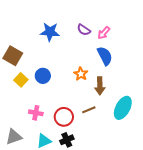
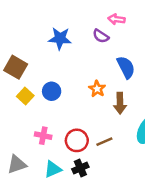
pink arrow: (104, 33) -> (116, 19), moved, turned 56
brown line: (89, 110) -> (104, 142), moved

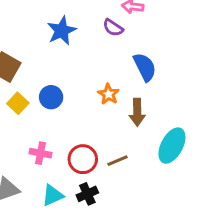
blue star: (60, 38) -> (62, 31), turned -30

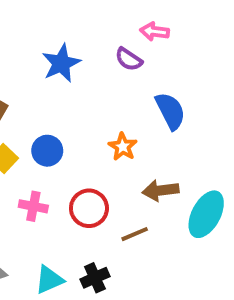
brown arrow: (137, 112) -> (160, 190), moved, turned 84
pink cross: (40, 153) -> (33, 206), moved
red circle: (83, 159) -> (89, 208), moved

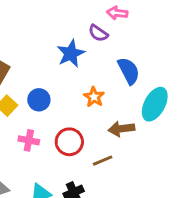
blue star: (61, 63) -> (71, 53), moved
cyan ellipse: (206, 214) -> (155, 104), moved

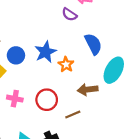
blue star: (71, 53) -> (46, 52), moved
blue circle: (39, 100) -> (16, 55), moved

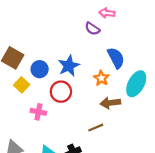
orange star: (66, 64) -> (101, 78), moved
red circle: (47, 100) -> (61, 92), moved

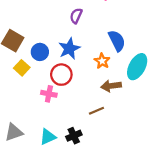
purple semicircle: (92, 29) -> (76, 16), moved, turned 80
pink cross: (38, 112) -> (49, 94), moved

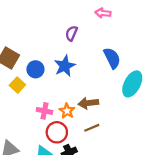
orange star: (102, 61) -> (67, 111), moved
red circle: (61, 75) -> (57, 132), moved
brown arrow: (111, 86) -> (88, 103), moved

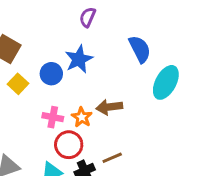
blue circle: (35, 69) -> (51, 74), moved
brown line: (92, 128) -> (112, 158), moved

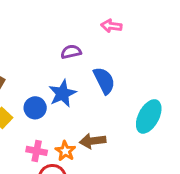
purple semicircle: (88, 17) -> (71, 52), turned 54
blue semicircle: (140, 49) -> (104, 81), moved

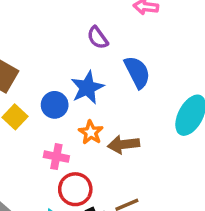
purple semicircle: (71, 52) -> (98, 38), turned -114
orange star: (65, 151) -> (91, 132), moved

